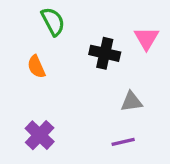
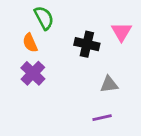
orange semicircle: (36, 67) -> (30, 43), moved
purple cross: (40, 135) -> (33, 73), moved

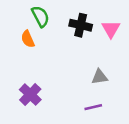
black cross: (87, 44) -> (81, 25), moved
purple cross: (33, 73) -> (30, 95), moved

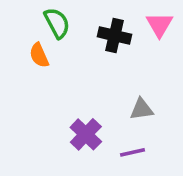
pink triangle: (111, 29) -> (159, 25), moved
purple cross: (30, 95) -> (86, 134), moved

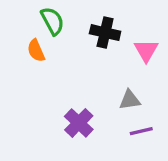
pink triangle: (159, 25) -> (146, 51), moved
purple line: (133, 152) -> (141, 131), moved

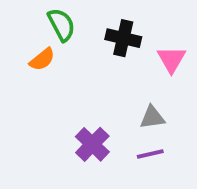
orange semicircle: (36, 51) -> (42, 59), turned -105
purple line: (141, 131) -> (150, 154), moved

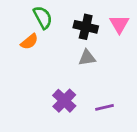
pink triangle: (171, 59) -> (119, 24), moved
gray triangle: (152, 117) -> (87, 58), moved

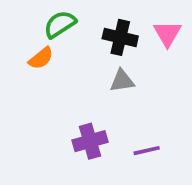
green semicircle: (43, 17) -> (60, 24), turned -95
purple cross: (64, 101) -> (90, 141), turned 30

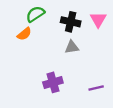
purple line: (147, 151) -> (96, 88), moved

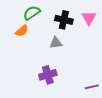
gray triangle: (72, 47) -> (56, 43), moved
purple line: (96, 88) -> (92, 87), moved

